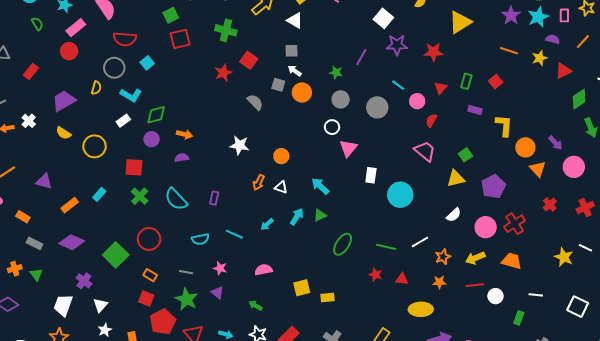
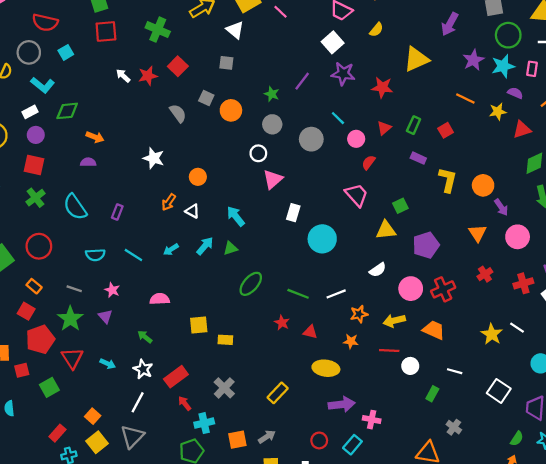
white arrow: (295, 71) -> (123, 76), moved
purple circle: (151, 139) -> (36, 135), moved
orange circle: (525, 147) -> (483, 185), moved

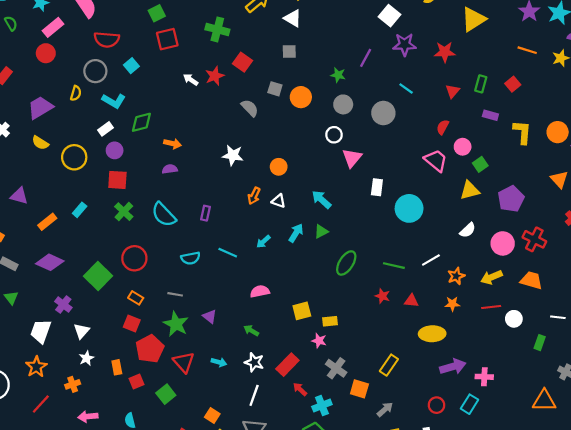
pink circle: (356, 139) -> (463, 147), moved
red cross: (443, 289) -> (534, 239), turned -30
pink star: (112, 290) -> (319, 341), moved
orange square: (237, 440) -> (359, 389), moved, turned 36

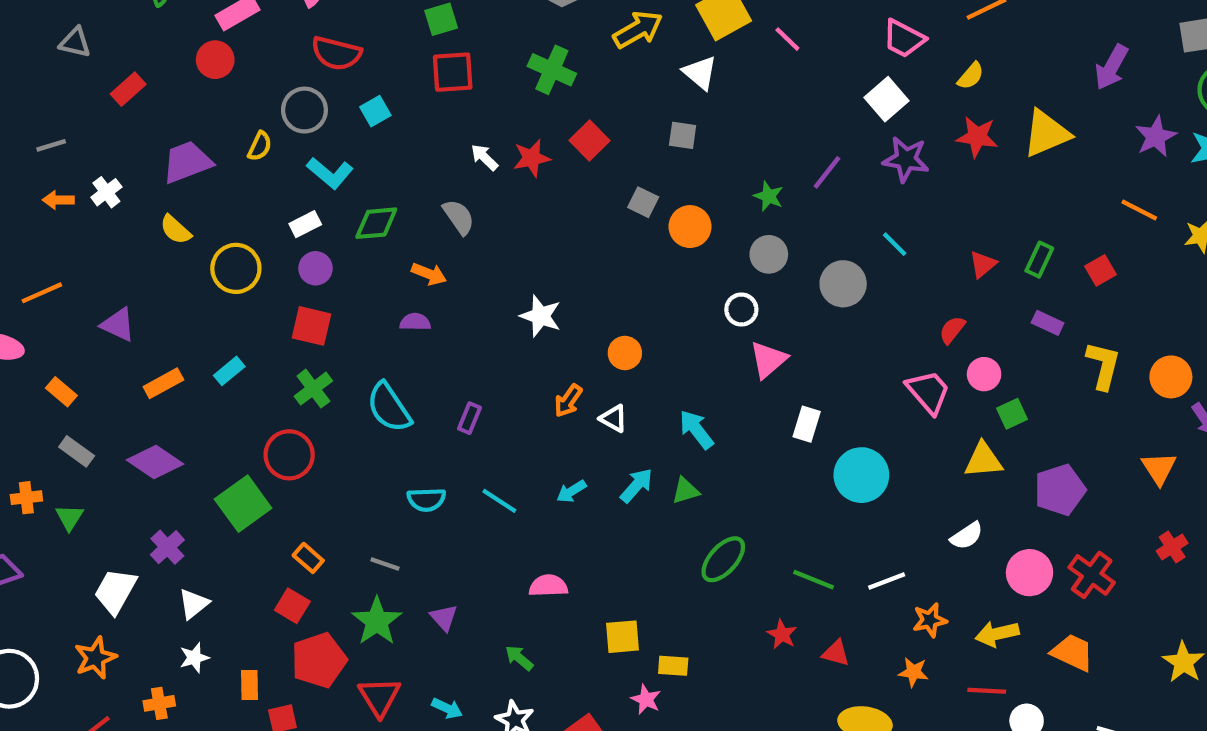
red star: (445, 52) -> (977, 137), moved
gray semicircle: (250, 108) -> (459, 217), moved
red circle: (134, 258) -> (289, 455), moved

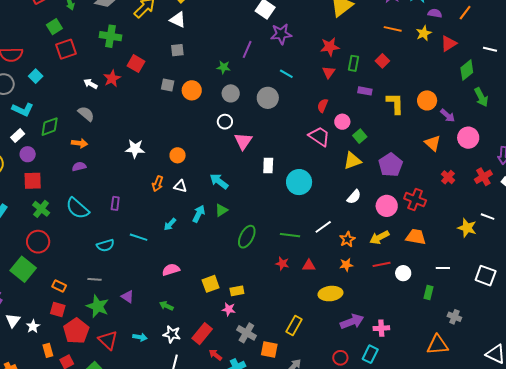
red star: (977, 137) -> (330, 47), moved
white star: (194, 658) -> (33, 326), moved

